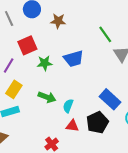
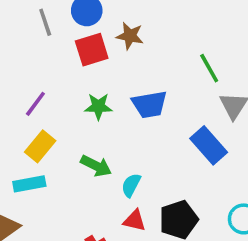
red square: (27, 45) -> (92, 50), moved
blue rectangle: (110, 99) -> (209, 145), moved

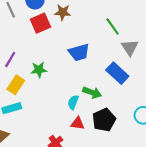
green star: (98, 106) -> (39, 70), moved
green arrow: (96, 166) -> (92, 93), moved

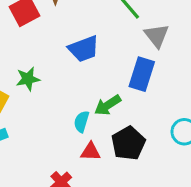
blue rectangle: (117, 73) -> (142, 74), turned 70
green arrow: (92, 93) -> (108, 105), turned 132

